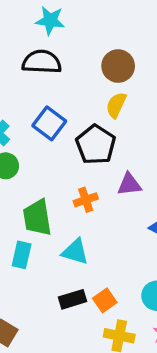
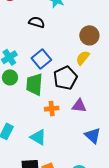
black semicircle: (42, 62) -> (37, 22), moved, size x0.7
green trapezoid: (37, 218) -> (34, 84), moved

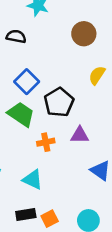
brown circle: (89, 35) -> (84, 34), moved
yellow semicircle: (83, 58) -> (97, 75), moved
green trapezoid: (34, 84) -> (21, 114), turned 125

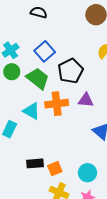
orange cross: (46, 142) -> (57, 104), size x1.5
cyan triangle: (33, 180) -> (31, 111), moved

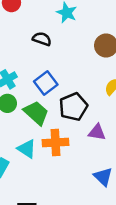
purple triangle: (86, 100) -> (97, 132), moved

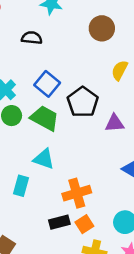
orange cross: (55, 143) -> (77, 193), moved

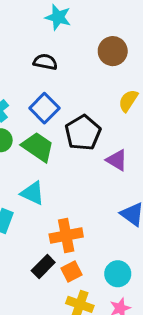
black semicircle: (32, 38) -> (45, 62), moved
purple triangle: (115, 123) -> (117, 160), turned 30
black rectangle: (59, 222) -> (43, 266), turned -36

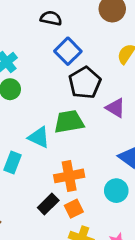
blue square: (44, 108) -> (68, 51), moved
green trapezoid: (38, 147) -> (69, 122), moved, turned -44
cyan circle: (118, 274) -> (116, 191), moved

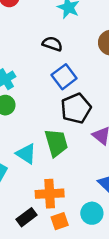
green trapezoid: (69, 122) -> (56, 143), turned 76
orange square: (74, 209) -> (60, 221), moved

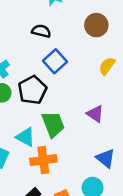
black pentagon: (76, 108) -> (32, 90), moved
orange cross: (50, 194) -> (43, 160), moved

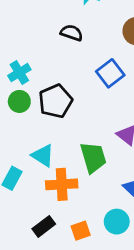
blue square: (55, 61) -> (110, 73), moved
green trapezoid: (53, 124) -> (93, 157), moved

